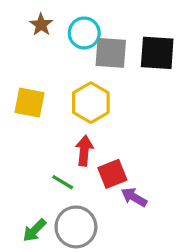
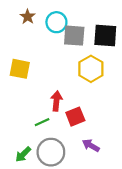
yellow hexagon: (91, 103) -> (91, 69), moved
green line: (63, 182) -> (42, 122), turned -56
purple arrow: (134, 197) -> (91, 145), moved

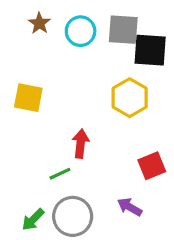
gray square: (74, 36) -> (123, 30), moved
red square: (75, 117) -> (152, 166), moved

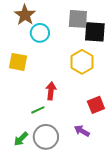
brown star: (39, 23) -> (25, 15), size x1.5
cyan circle: (81, 31) -> (40, 33), moved

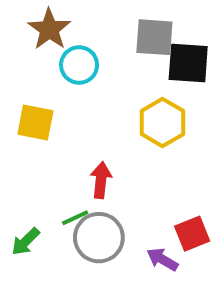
red square: (96, 105) -> (192, 234), moved
gray circle: (46, 137) -> (99, 238), moved
green arrow: (21, 139) -> (25, 242), moved

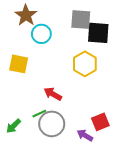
red arrow: (101, 180) -> (53, 94), turned -66

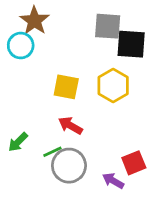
cyan circle: (41, 34) -> (21, 45), moved
yellow square: (19, 64) -> (66, 87), moved
green arrow: (13, 126) -> (18, 142), moved

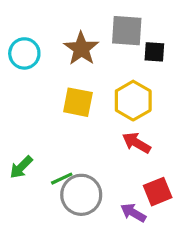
brown star: (34, 21) -> (81, 49), moved
black square: (131, 44) -> (154, 52), size x0.6
red arrow: (70, 126) -> (136, 143), moved

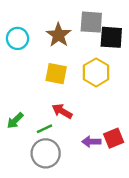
black square: (154, 52) -> (111, 37), size x1.5
red arrow: (136, 143) -> (62, 111), moved
gray circle: (81, 195) -> (46, 153), moved
purple arrow: (133, 213) -> (91, 142), moved, turned -30

